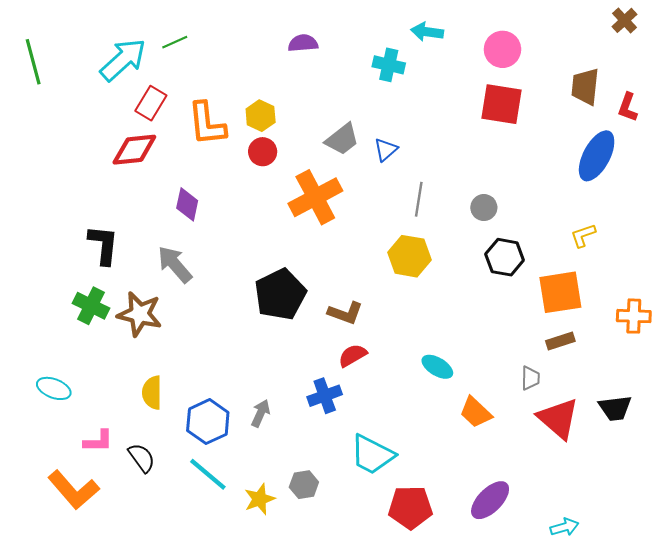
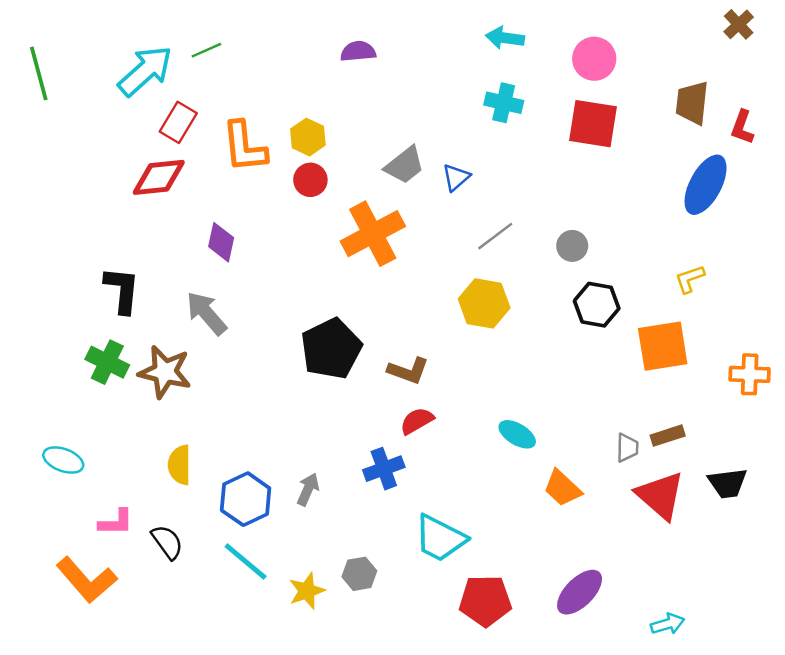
cyan cross: (389, 65) -> (504, 103), moved
gray line: (419, 199) -> (495, 236), turned 44
brown rectangle: (560, 341) -> (668, 436), moved

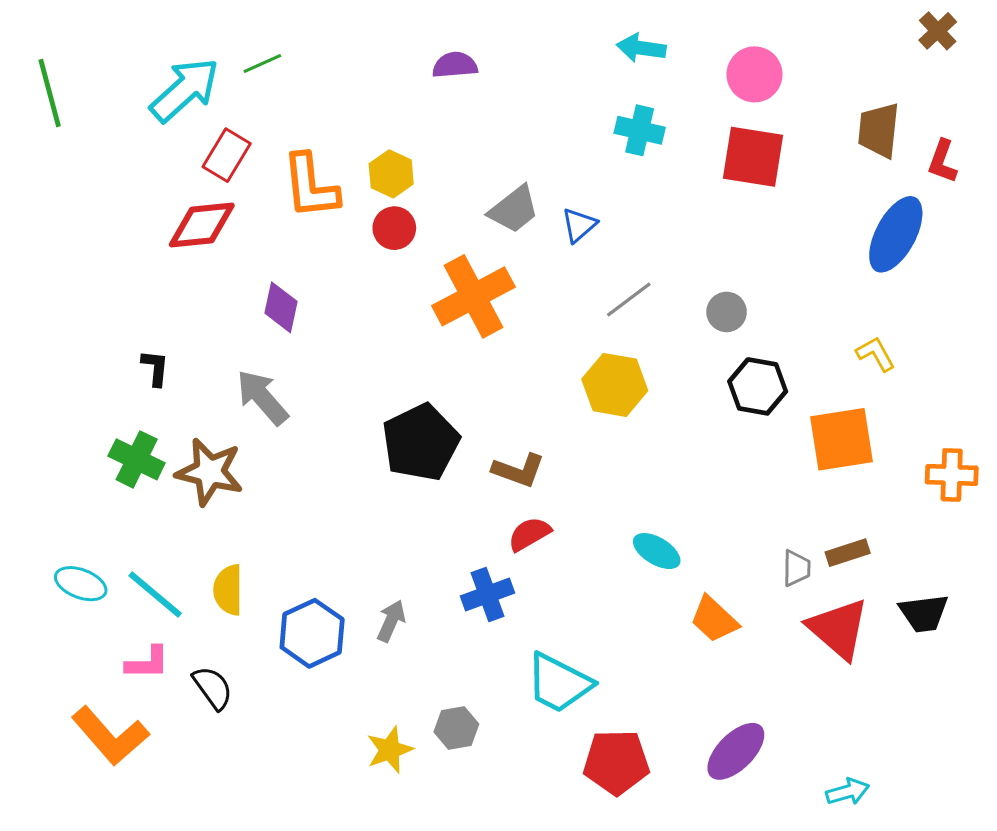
yellow L-shape: (690, 279) -> (876, 354), turned 80
black L-shape: (122, 290) -> (155, 368), size x0.6
cyan line: (246, 562) -> (155, 595), moved

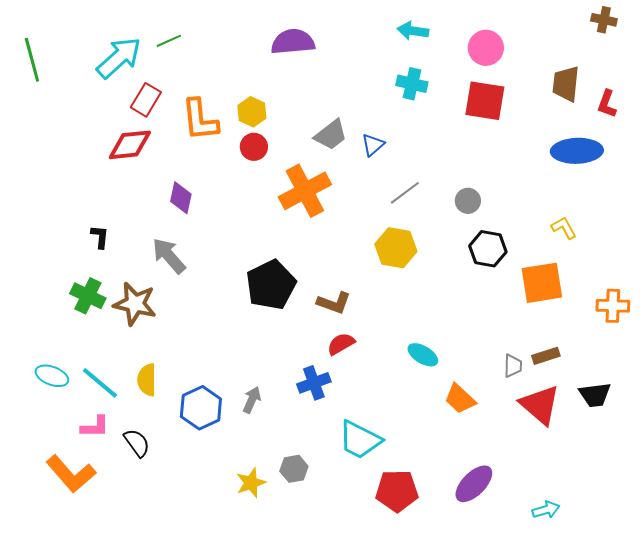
brown cross: (938, 31) -> (604, 20), turned -35
purple semicircle: (455, 65) -> (293, 42), size x1.5
blue ellipse: (896, 234) -> (577, 151), turned 60

